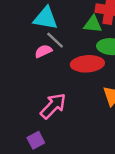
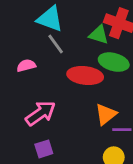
pink semicircle: (43, 51) -> (26, 66), moved
purple square: (36, 140) -> (44, 149), moved

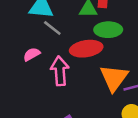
pink arrow: (41, 113) -> (60, 71), moved, turned -44
orange triangle: (106, 114) -> (114, 78), size x1.4

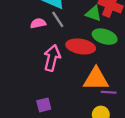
pink semicircle: (32, 54) -> (38, 23), moved
orange triangle: (114, 78) -> (96, 79), turned 36

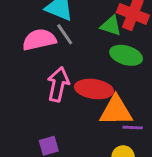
pink semicircle: (38, 23) -> (39, 40), size x1.6
red ellipse: (81, 46) -> (94, 89), moved

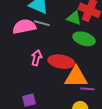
gray line: (65, 34) -> (42, 23), turned -42
pink arrow: (58, 84) -> (37, 58), size x0.7

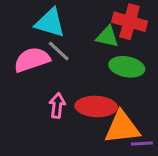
gray line: (42, 23) -> (59, 51), turned 35

